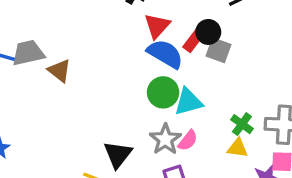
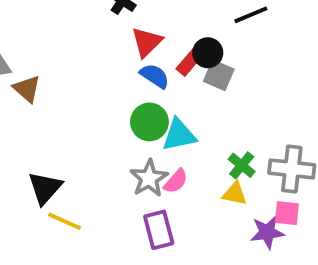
blue semicircle: (165, 54) -> (155, 76), size x0.7
black triangle: (118, 154) -> (45, 188), moved

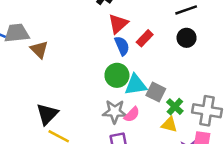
black circle: (208, 53) -> (187, 38), moved
gray square: (219, 75) -> (156, 92), moved
blue semicircle: (155, 76) -> (122, 46), turned 30
gray star: (149, 178) -> (115, 112), turned 30

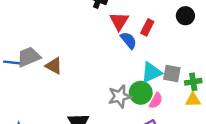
green circle: (117, 75) -> (141, 93), moved
green cross: (175, 107) -> (193, 82), turned -35
gray star: (115, 112) -> (120, 96), moved

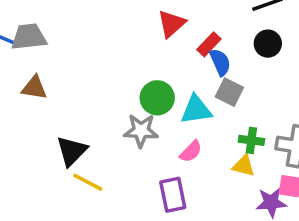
blue semicircle: (129, 40) -> (220, 62), moved
brown triangle: (54, 66) -> (34, 88), moved, turned -36
gray square: (172, 74) -> (229, 92), moved
green circle: (141, 93) -> (157, 98), moved

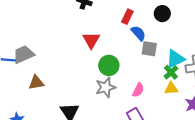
red triangle: (172, 24) -> (91, 40), moved
red rectangle: (209, 44) -> (127, 17), moved
cyan triangle: (196, 110) -> (175, 59), moved
green cross: (251, 140) -> (171, 72), turned -32

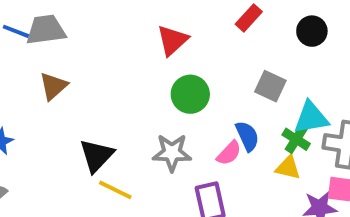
blue semicircle: (138, 33) -> (247, 136), moved
green cross: (171, 72) -> (296, 139), turned -32
brown triangle: (36, 83) -> (53, 86), turned -49
gray star: (106, 87) -> (172, 153), moved

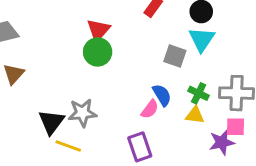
green circle: (190, 94) -> (98, 52), moved
cyan triangle: (311, 118) -> (202, 39), moved, turned -40
gray star: (172, 153) -> (82, 113), moved

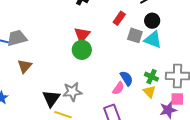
cyan triangle: (202, 39) -> (153, 40), turned -42
gray square: (175, 56) -> (135, 35), moved
yellow triangle: (195, 115) -> (149, 92), turned 40

